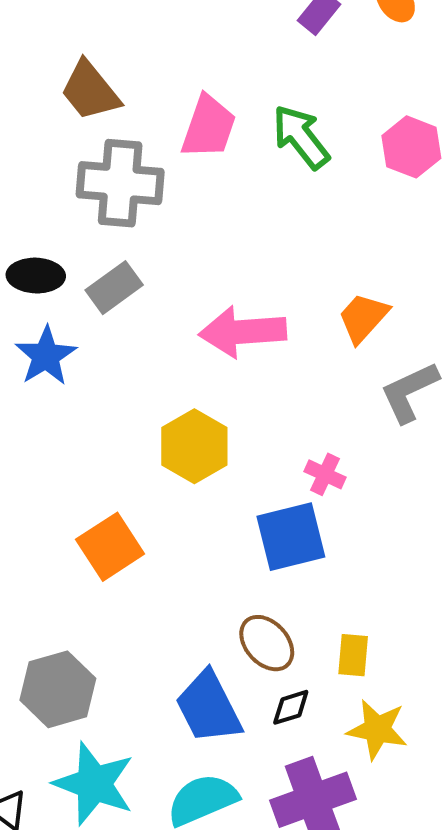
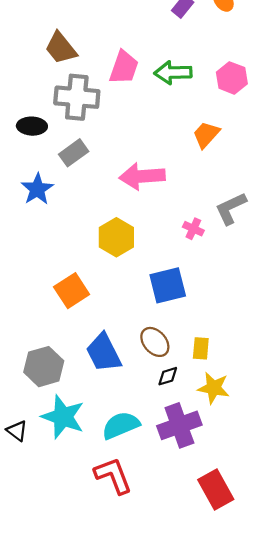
green arrow: (301, 137) -> (173, 73), turned -54
black ellipse: (36, 276) -> (32, 126), moved
orange trapezoid: (363, 318) -> (206, 135), moved
pink cross: (325, 474) -> (193, 229), moved
blue trapezoid: (209, 707) -> (104, 353), moved

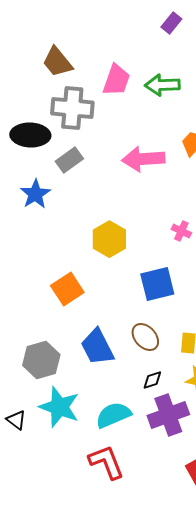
black ellipse: (32, 126) -> (30, 135), size x1.4
pink arrow: (142, 176) -> (143, 159), moved
black diamond: (168, 376) -> (152, 380), moved

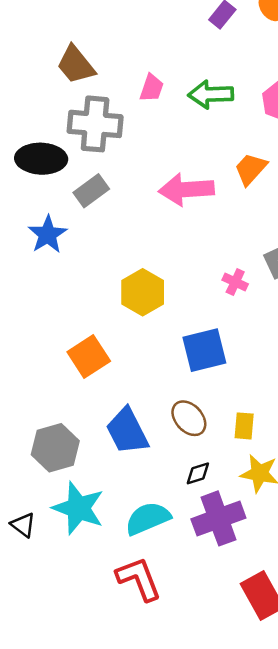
pink trapezoid: (116, 80) -> (152, 88), size x0.7

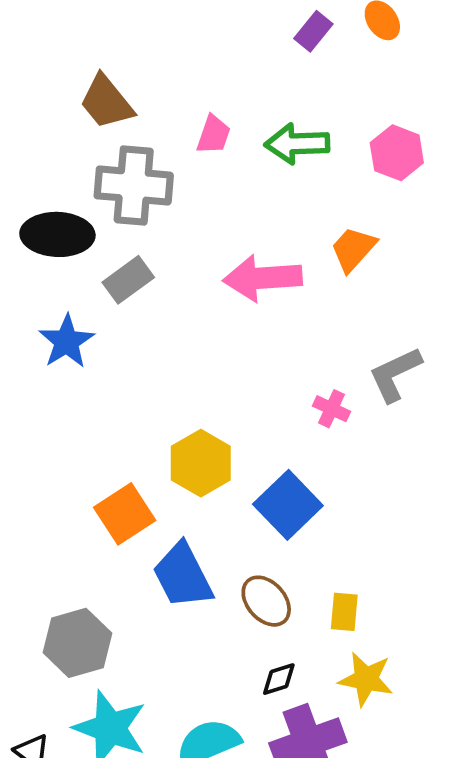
yellow hexagon: (143, 292) -> (201, 463), moved
blue square: (204, 350) -> (288, 505), turned -30
blue trapezoid: (127, 431) -> (183, 576), moved

